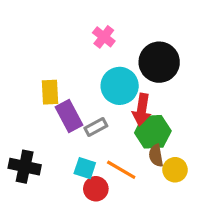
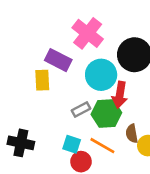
pink cross: (104, 37) -> (88, 33), size x1.6
purple rectangle: (69, 116) -> (58, 60), moved, turned -35
green hexagon: (153, 132) -> (106, 114), moved

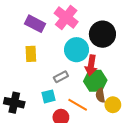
purple rectangle: (58, 60) -> (35, 24), moved
green hexagon: (106, 114) -> (95, 81), moved
cyan square: (72, 144) -> (48, 96), moved, turned -32

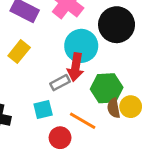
yellow rectangle: (31, 54) -> (19, 52), turned 42
red arrow: (91, 65) -> (76, 67), moved
yellow circle: (113, 105) -> (131, 107), moved

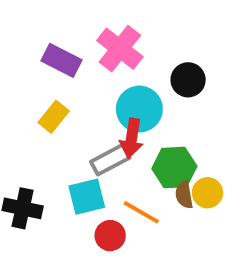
black circle: (117, 25) -> (188, 80), size x0.7
gray rectangle: (60, 83) -> (110, 160), size x1.4
cyan square: (43, 109) -> (87, 197), size x1.4

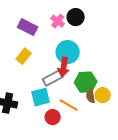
pink cross: (120, 49) -> (58, 21), size x0.6
black circle: (188, 80) -> (76, 17), moved

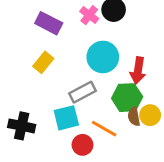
red arrow: (64, 67) -> (138, 71), moved

